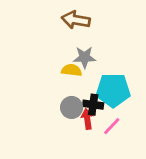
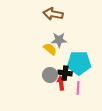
yellow semicircle: (72, 70) -> (50, 49), turned 32
pink line: (112, 126) -> (78, 88), turned -40

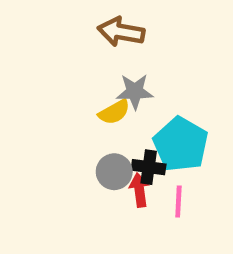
yellow semicircle: (50, 49) -> (114, 112), turned 112
cyan pentagon: (79, 63) -> (181, 144), turned 30

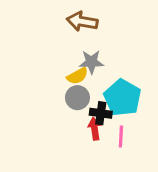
gray circle: (114, 172) -> (77, 98), moved

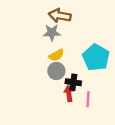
gray star: (91, 62) -> (52, 33), moved
cyan pentagon: (123, 98) -> (96, 57), moved

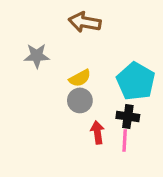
gray star: (52, 33) -> (37, 56), moved
black cross: (73, 82) -> (128, 116), moved

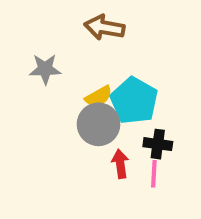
cyan pentagon: (136, 81) -> (134, 101), moved
gray circle: (80, 100) -> (99, 124), size x1.4

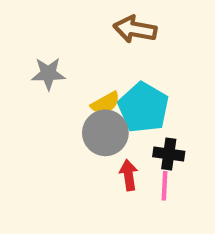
brown arrow: (104, 28) -> (135, 29), moved

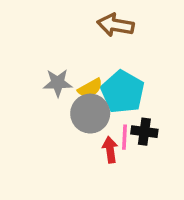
gray star: (48, 74) -> (58, 83), moved
pink line: (165, 186) -> (125, 137), moved

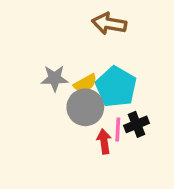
black cross: (144, 132) -> (137, 124), turned -30

